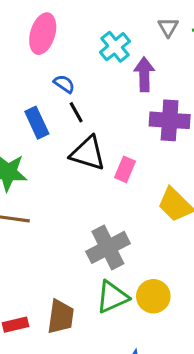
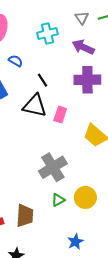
cyan cross: (115, 47) -> (47, 33), turned 30
purple arrow: (144, 74) -> (83, 47), moved, turned -60
black line: (76, 112) -> (43, 80), moved
green triangle: (112, 297) -> (58, 200), size x0.6

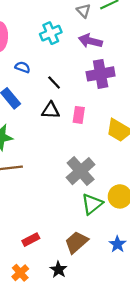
black triangle: (35, 106) -> (51, 110), size x0.7
green triangle: (58, 200) -> (92, 204), size x1.5
brown trapezoid: (25, 216) -> (76, 242), moved, turned -125

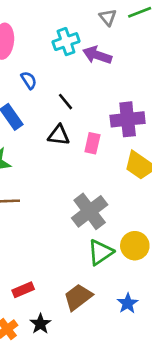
purple arrow: (90, 41) -> (97, 55), moved
blue semicircle: (23, 67) -> (29, 80), turned 32
purple cross: (101, 74) -> (128, 119), moved
black star: (59, 270) -> (40, 324), moved

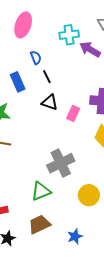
black line: (66, 102) -> (47, 77), moved
green triangle: (100, 252) -> (41, 191), moved

